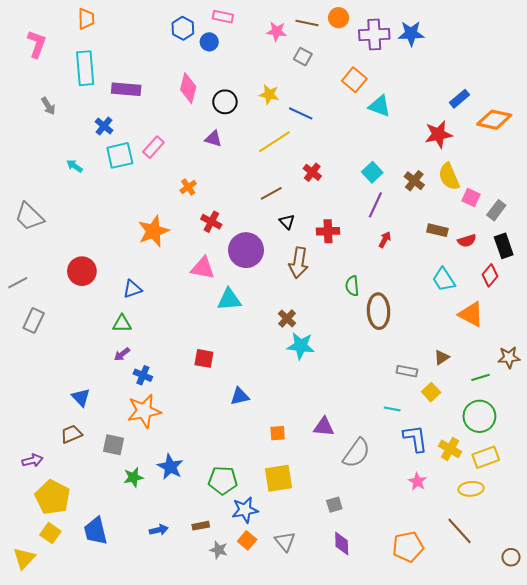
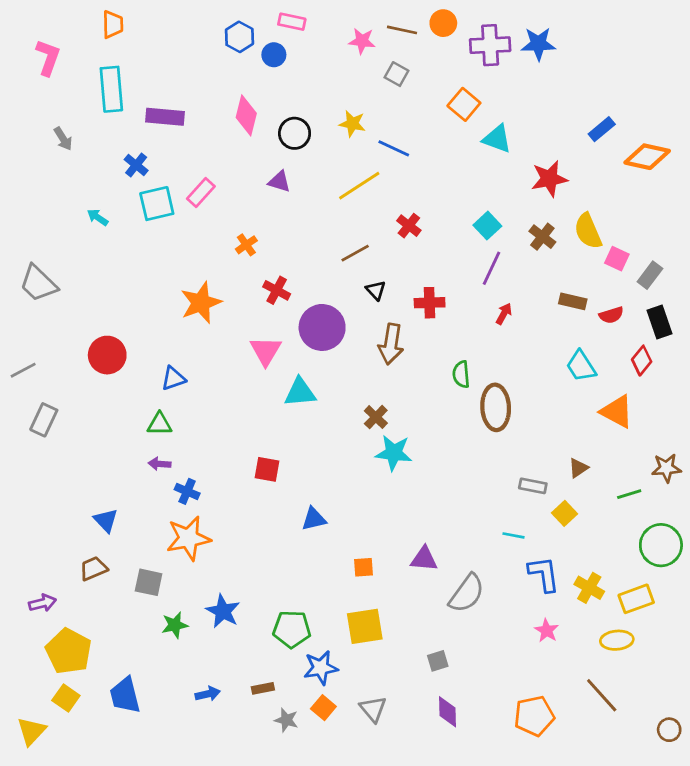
red star: (438, 134) -> (549, 179), moved
pink triangle: (203, 268) -> (266, 351), turned 50
purple arrow: (122, 354) -> (160, 464), turned 42
green circle: (479, 416) -> (661, 545), moved

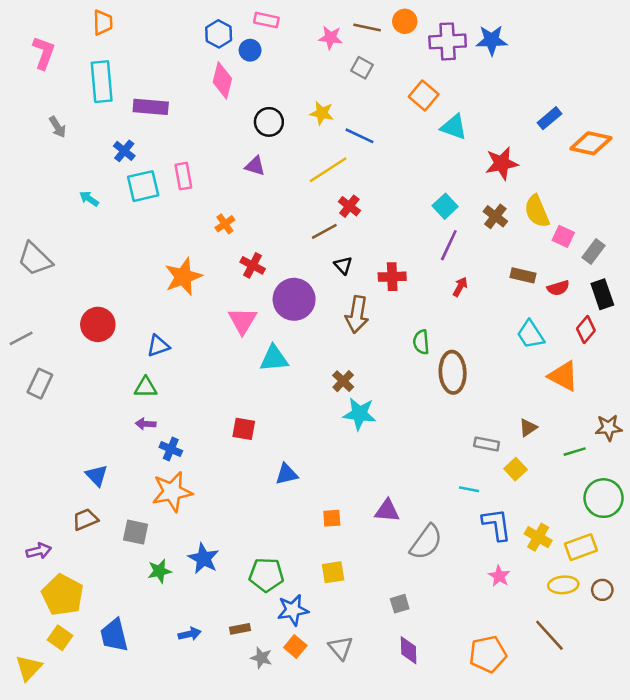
pink diamond: (246, 115) -> (222, 80), moved
pink rectangle: (201, 193) -> (183, 176), turned -52
red cross: (409, 226) -> (349, 206), moved
yellow square: (365, 626) -> (333, 572), size x0.7
brown circle: (669, 730) -> (602, 590), moved

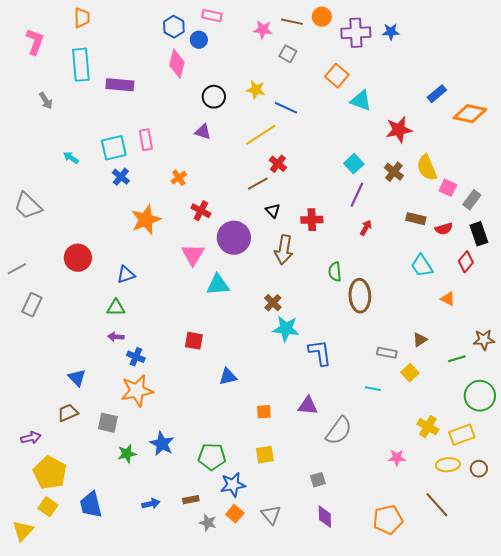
blue star: (492, 40) -> (391, 32), size x0.7
blue cross: (124, 151) -> (121, 177), moved
orange triangle: (563, 376) -> (448, 299), size x0.6
blue L-shape: (497, 524) -> (320, 353), moved
pink star: (499, 576) -> (397, 458), turned -30

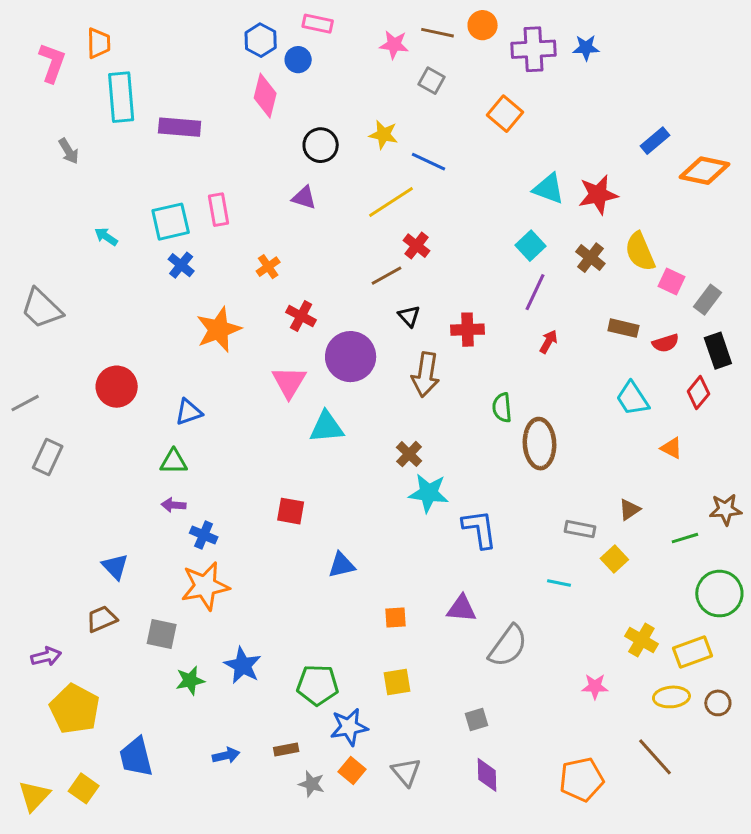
orange trapezoid: (82, 18) -> (99, 43), moved
cyan triangle: (361, 101) -> (548, 189), moved
yellow square: (48, 507) -> (84, 788), moved

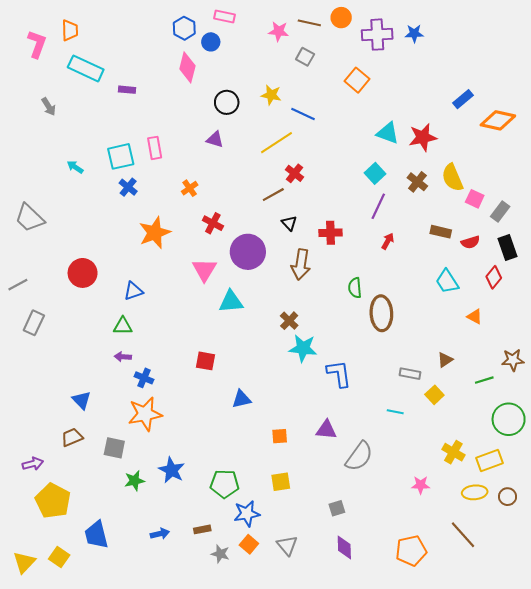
cyan rectangle: (121, 97) -> (86, 68), turned -60
purple rectangle: (180, 127) -> (127, 90), size x0.6

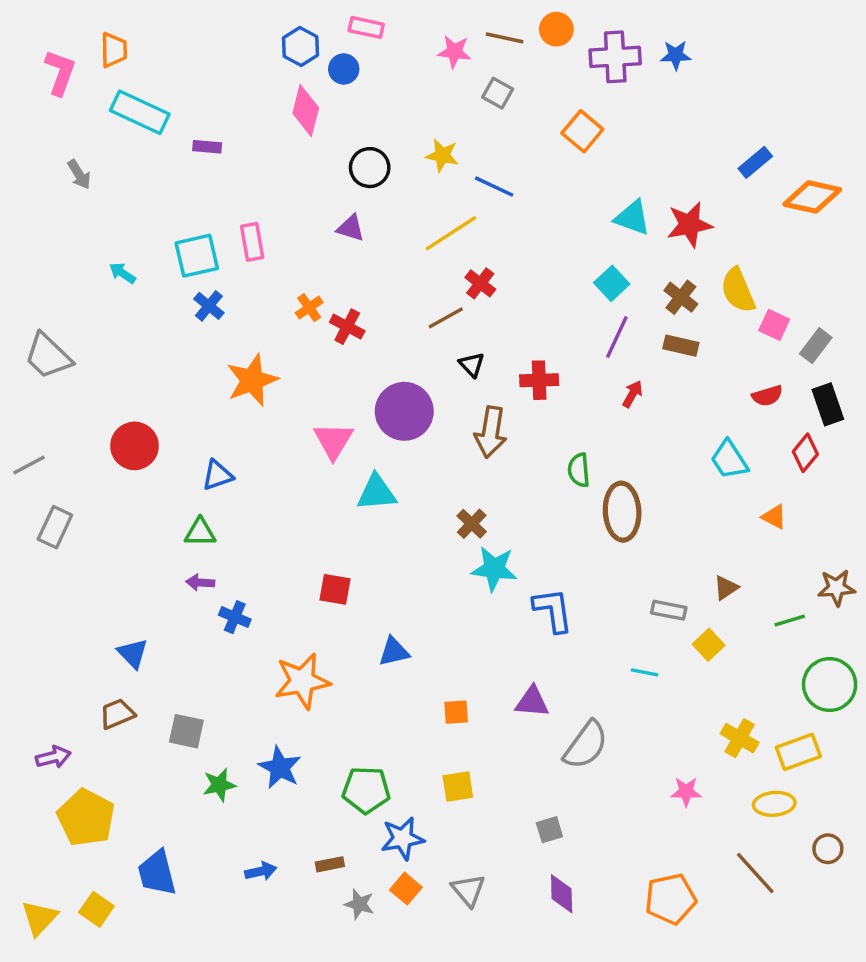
red cross: (213, 223) -> (347, 327), moved
brown rectangle: (441, 232) -> (681, 346), moved
orange star: (145, 414) -> (302, 681), moved
brown circle: (508, 497) -> (828, 849), moved

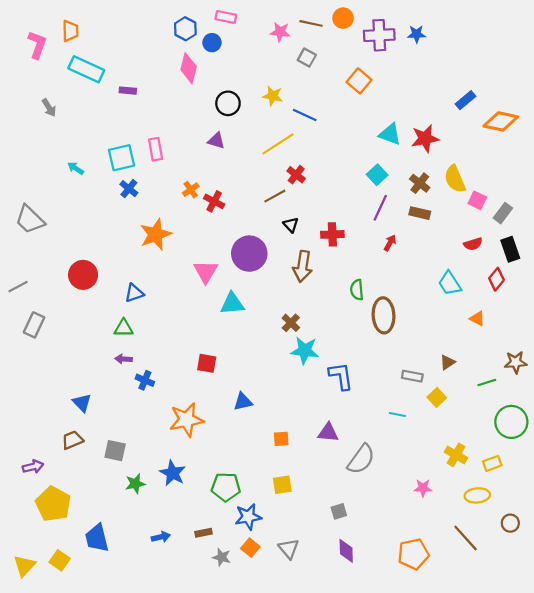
yellow rectangle: (798, 752) -> (492, 463), size x0.7

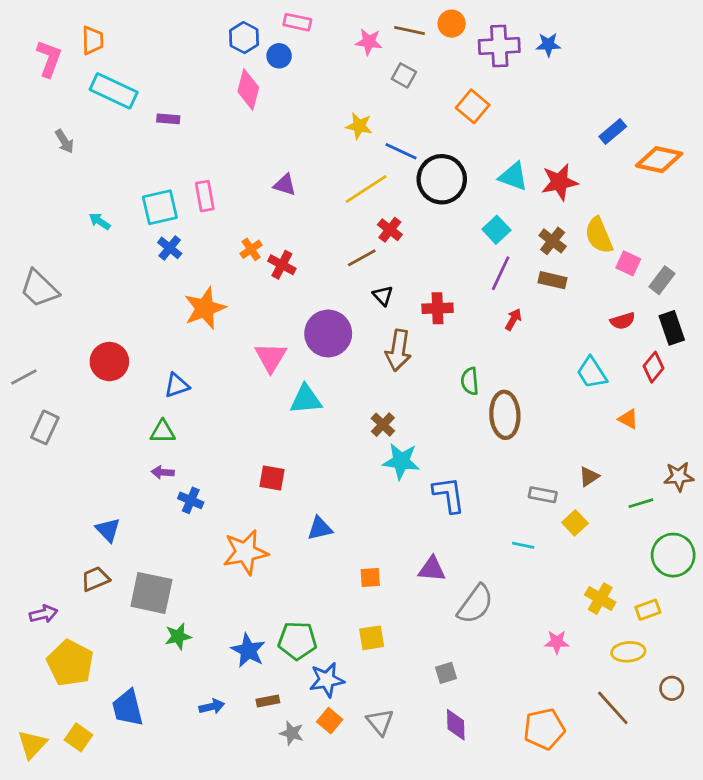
black circle: (228, 103) -> (442, 179), moved, size x1.5
gray square: (115, 451) -> (151, 593), size x1.5
blue star: (173, 473) -> (248, 650), moved

